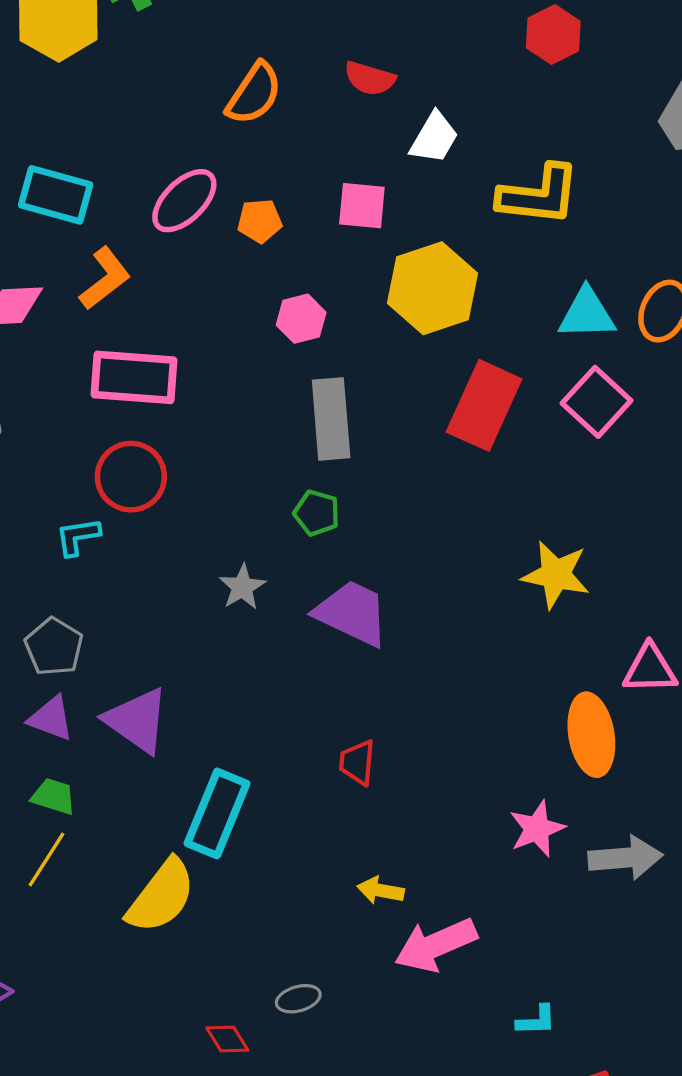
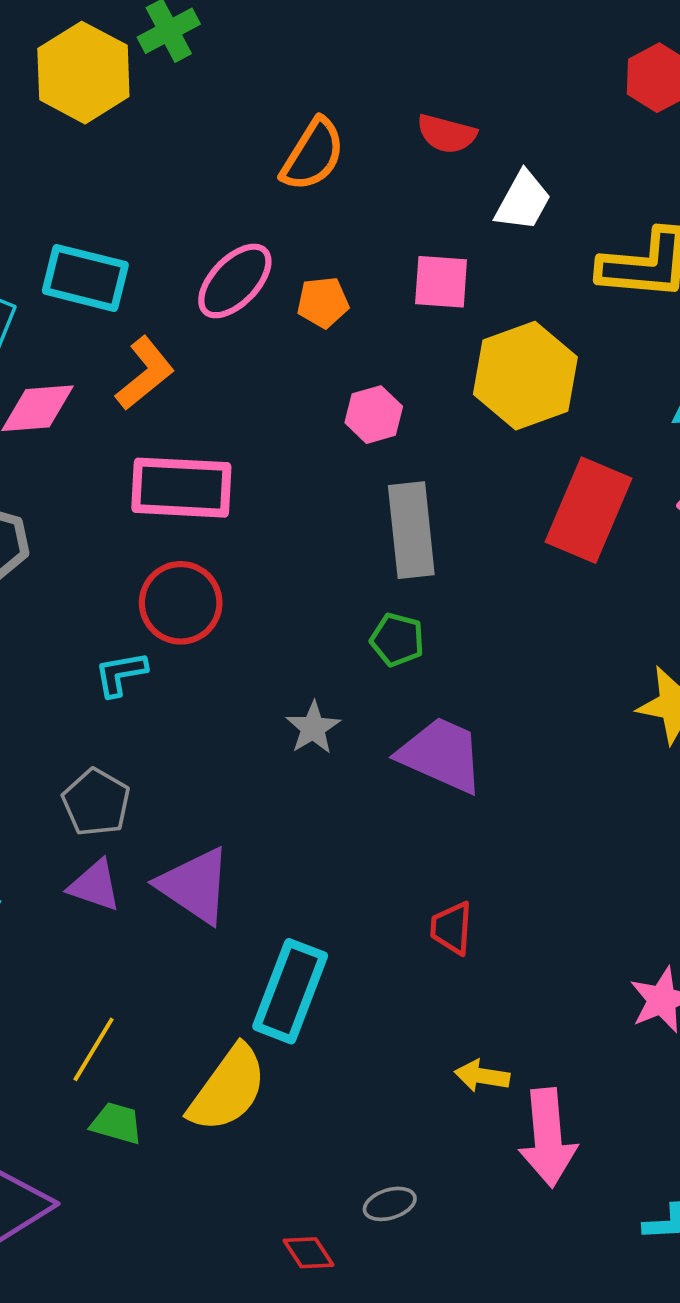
green trapezoid: (54, 796) -> (116, 1123), moved
pink arrow: (436, 945) -> (548, 1138), turned -70

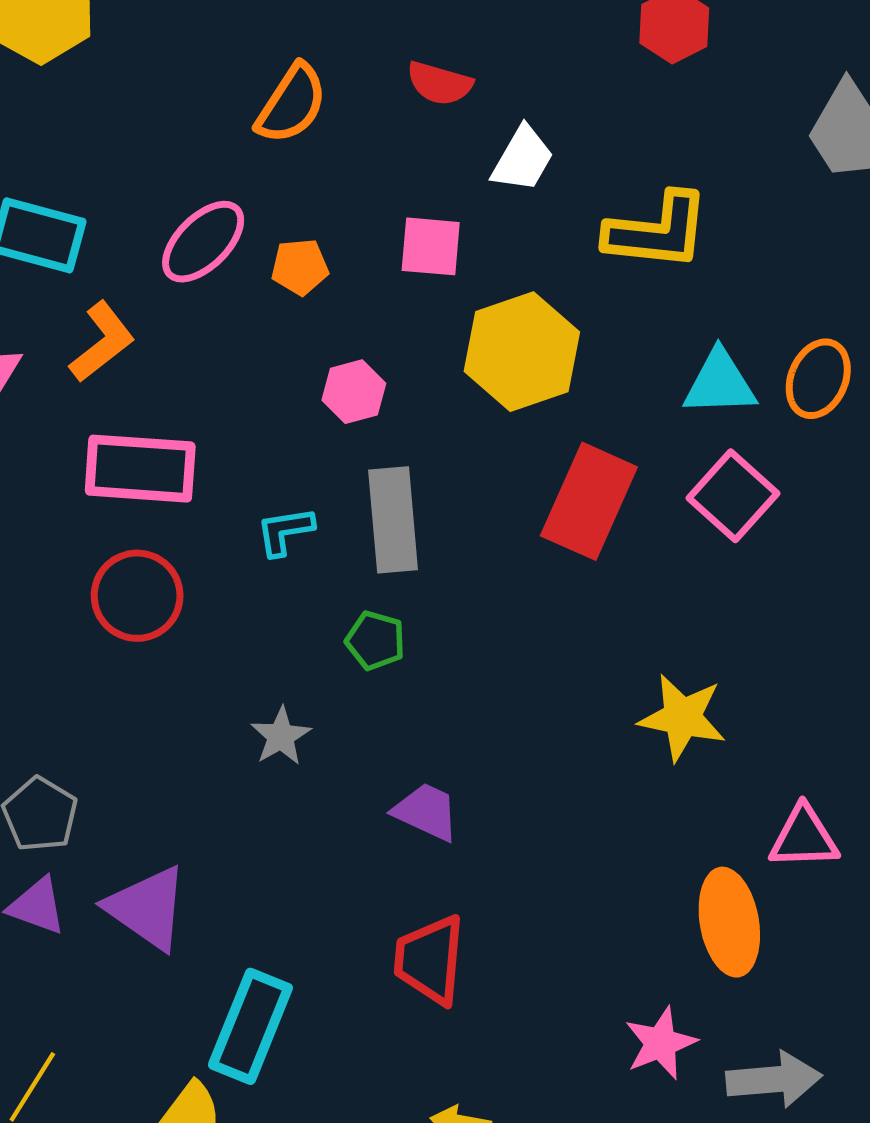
cyan L-shape: (121, 674) -> (285, 531), moved
purple trapezoid: (441, 755) -> (426, 812), moved, size x0.7
red trapezoid: (452, 928) -> (430, 960), size x1.5

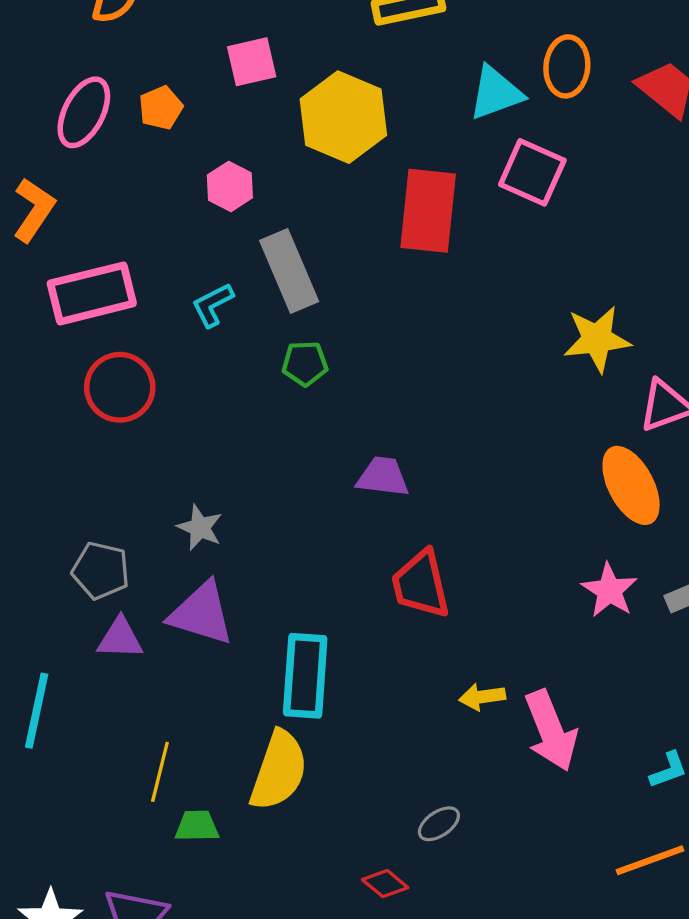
yellow star: (682, 718) -> (597, 339), moved
gray star: (281, 736) -> (200, 527), moved

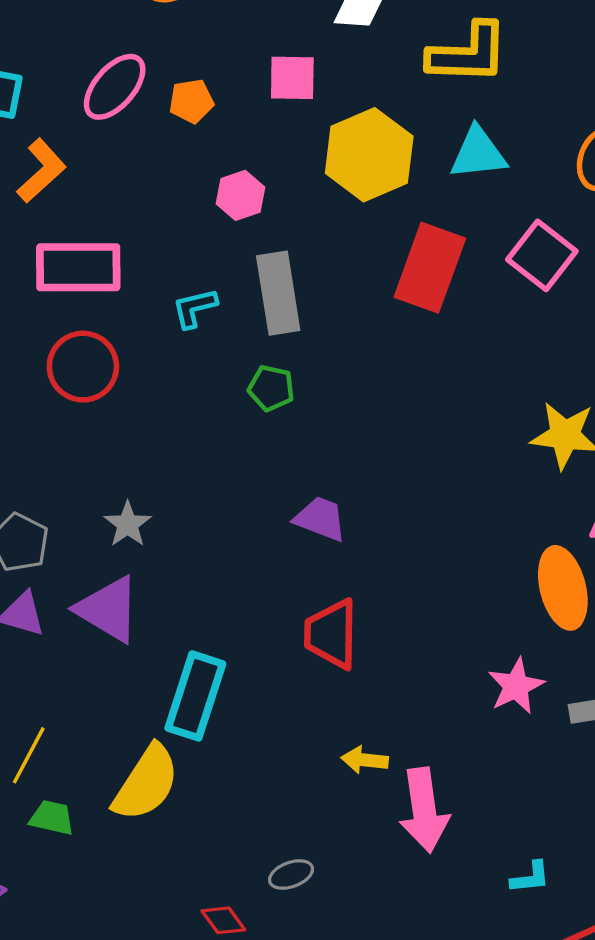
cyan triangle: (496, 93) -> (478, 153), moved

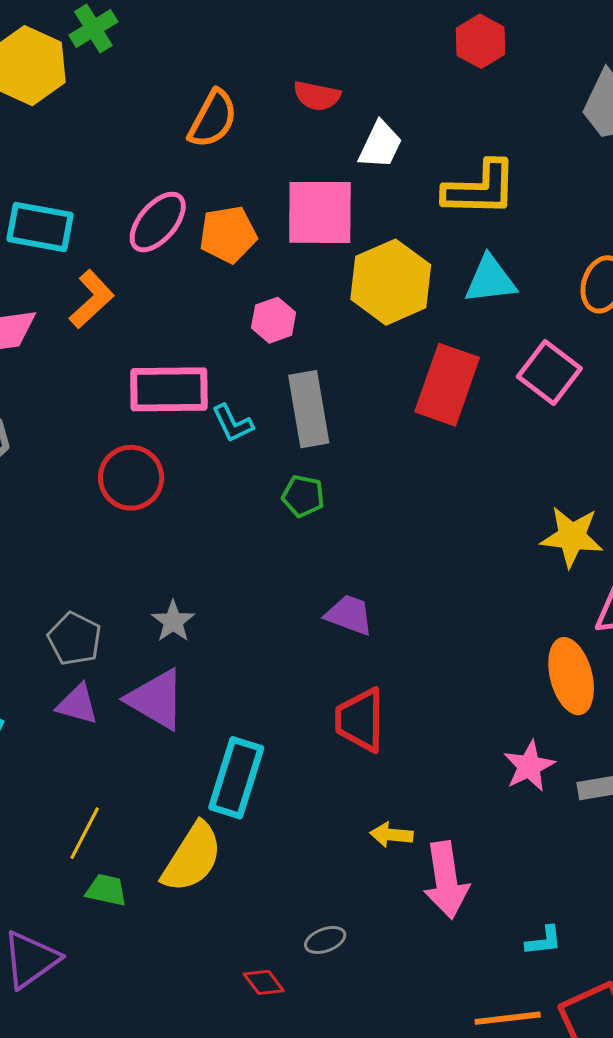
pink square: (292, 78) -> (320, 212), size x1.6
orange pentagon: (191, 101) -> (228, 234), size x1.4
pink rectangle: (78, 267) -> (169, 389), moved
cyan L-shape: (195, 308) -> (233, 423), turned -102

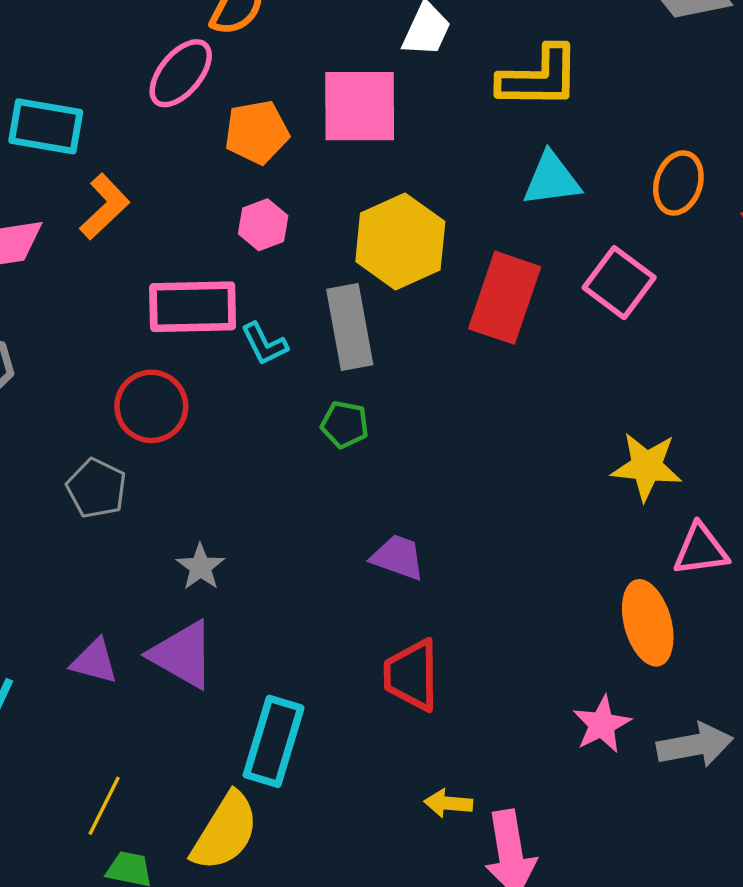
pink ellipse: (158, 222) -> (181, 73), moved
yellow hexagon: (391, 282) -> (400, 241), moved
pink hexagon: (274, 320) -> (263, 225), moved
gray pentagon: (75, 639) -> (97, 488), moved

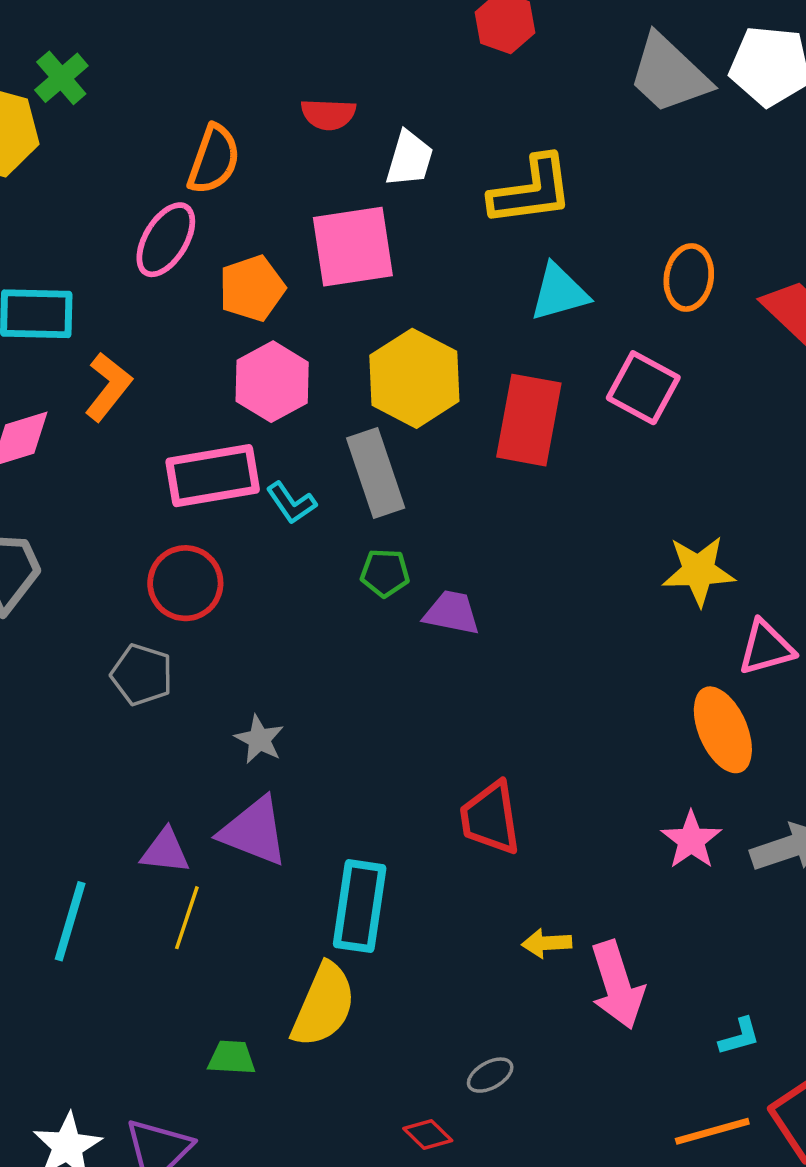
pink hexagon: (263, 225) -> (272, 382), size x1.5
purple trapezoid: (398, 557) -> (452, 613), moved
yellow line: (104, 806) -> (187, 918), moved

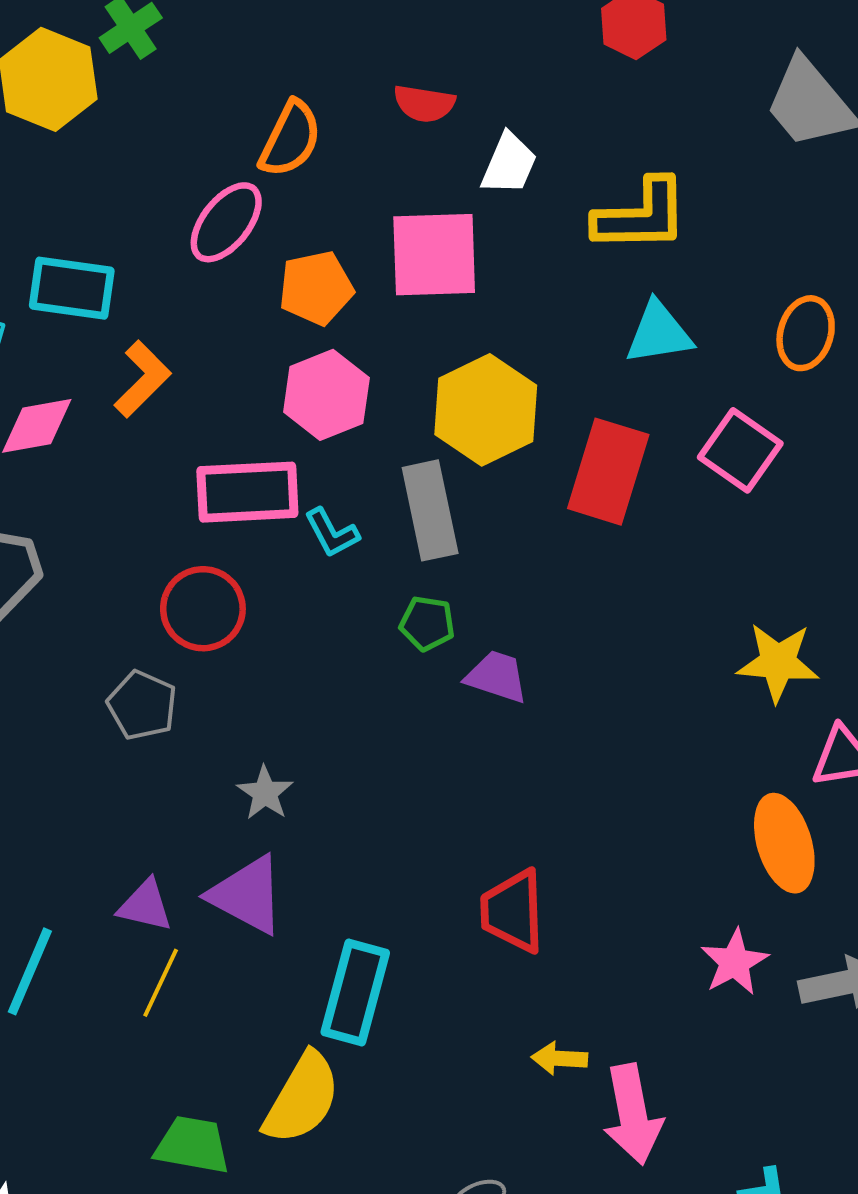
green trapezoid: (232, 1058) -> (192, 1145), size x1.4

